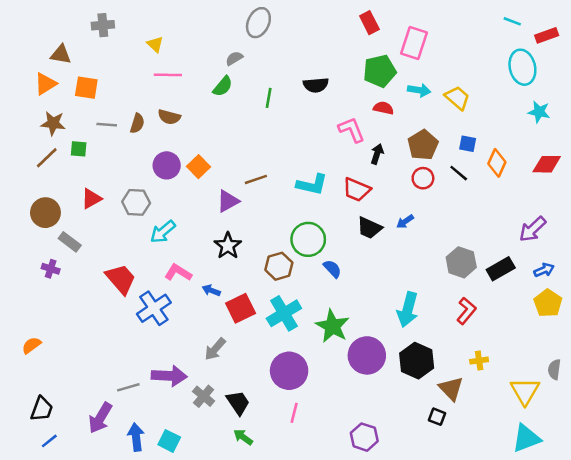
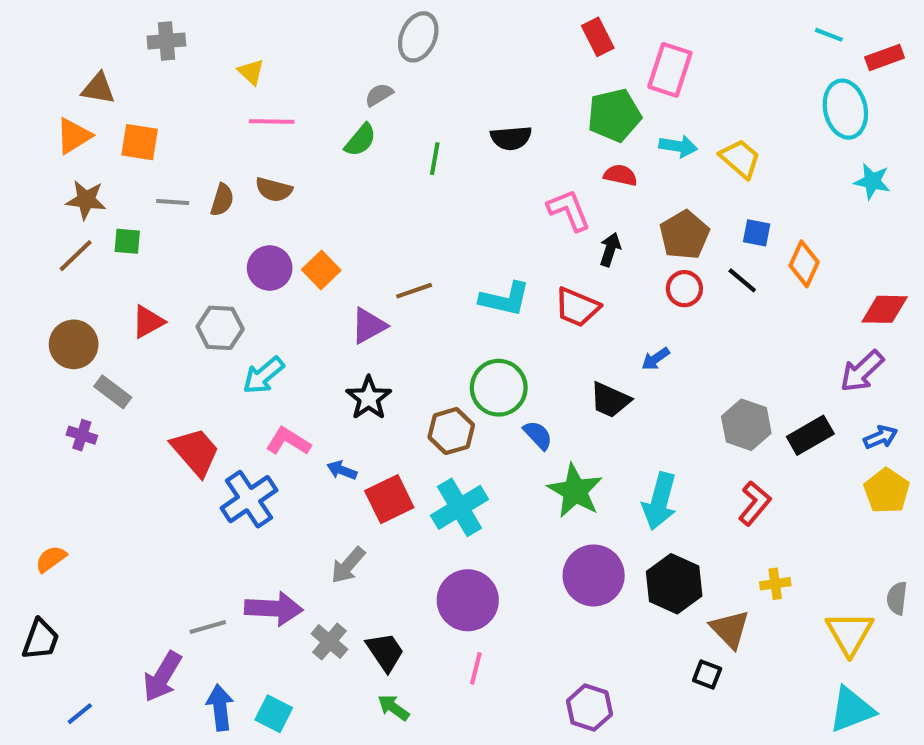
red diamond: (547, 164) -> (885, 309), moved
black trapezoid: (369, 228) -> (610, 400), moved
green star: (332, 326) -> (575, 491), moved
black trapezoid: (42, 409) -> (41, 639), moved

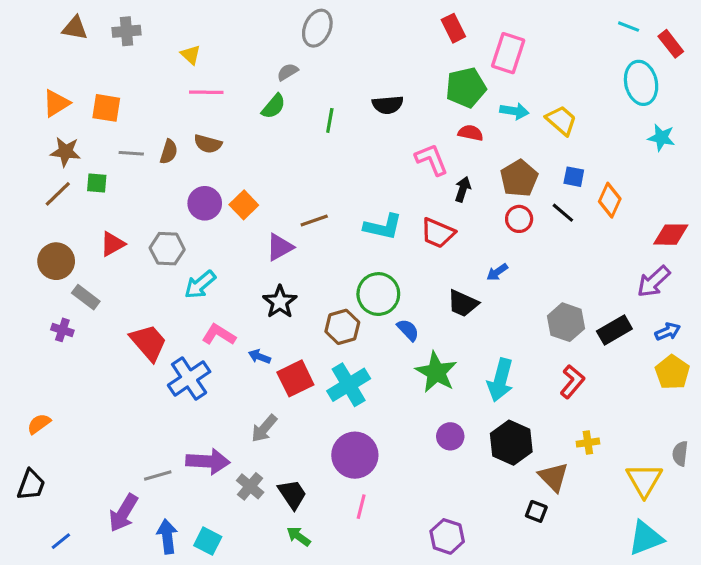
red rectangle: (885, 58) -> (671, 44), turned 72
brown triangle: (98, 88) -> (75, 28), moved
purple circle: (594, 575) -> (450, 436), size x0.6

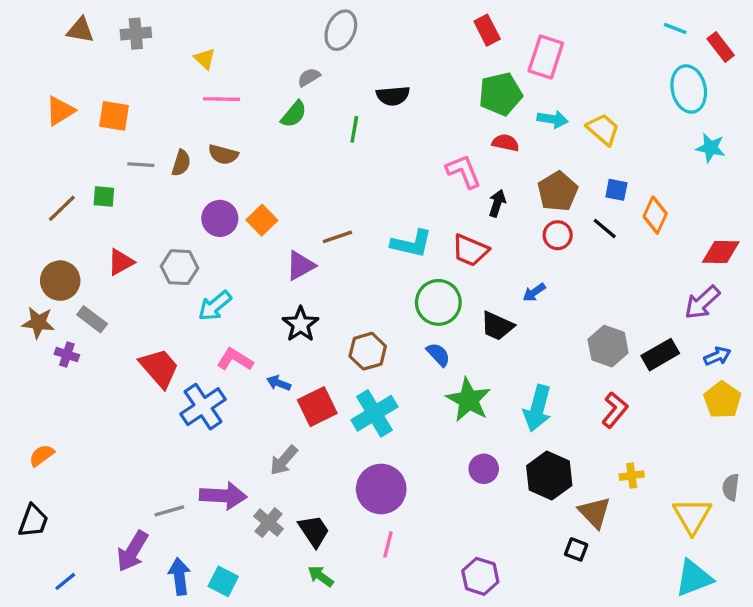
black semicircle: (388, 105) -> (393, 96), moved
brown star: (66, 152) -> (38, 323), moved
green circle: (378, 294) -> (438, 302), moved

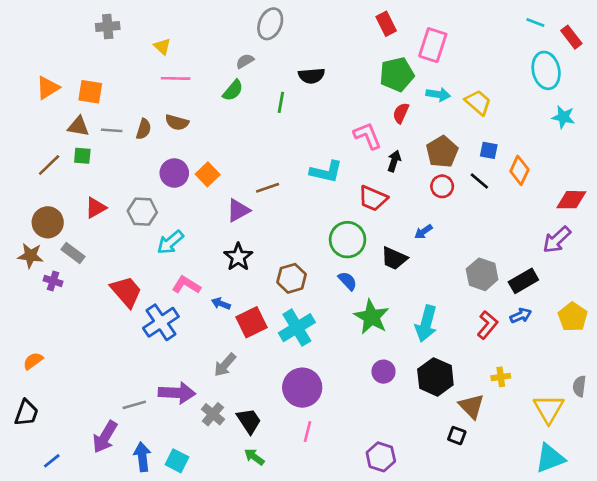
brown triangle: (80, 30) -> (78, 126), moved
red semicircle: (506, 143) -> (401, 113), turned -78
cyan L-shape: (411, 244) -> (326, 172), moved
blue arrow: (717, 356) -> (521, 316), moved

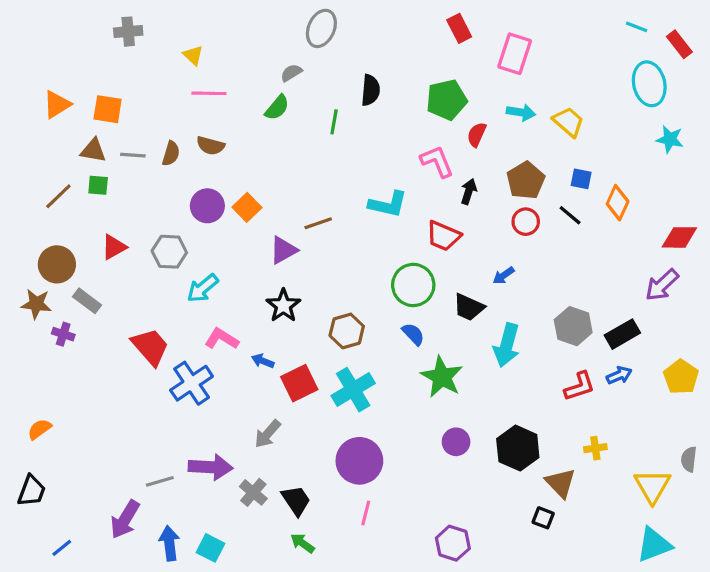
green pentagon: (397, 74) -> (447, 100), moved
black semicircle: (312, 76) -> (370, 90), turned -80
cyan arrow: (426, 324) -> (507, 345), moved
red L-shape: (487, 325) -> (580, 386), turned 32

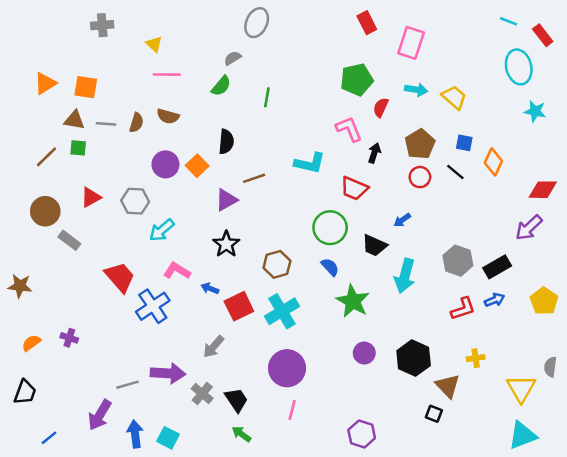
black semicircle: (370, 90) -> (226, 142), moved
brown star: (36, 304) -> (20, 286), moved
purple cross: (63, 334) -> (69, 338), moved

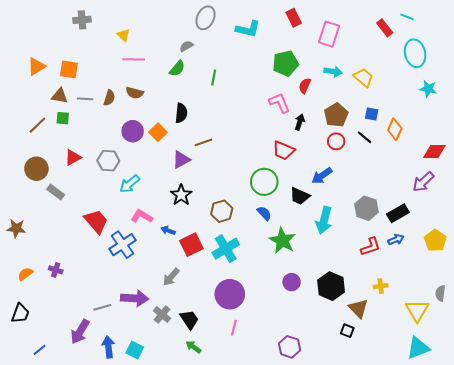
red rectangle: (543, 35) -> (385, 28), moved
cyan L-shape: (310, 163) -> (248, 29), moved
blue arrow: (402, 220) -> (322, 176), size x1.5

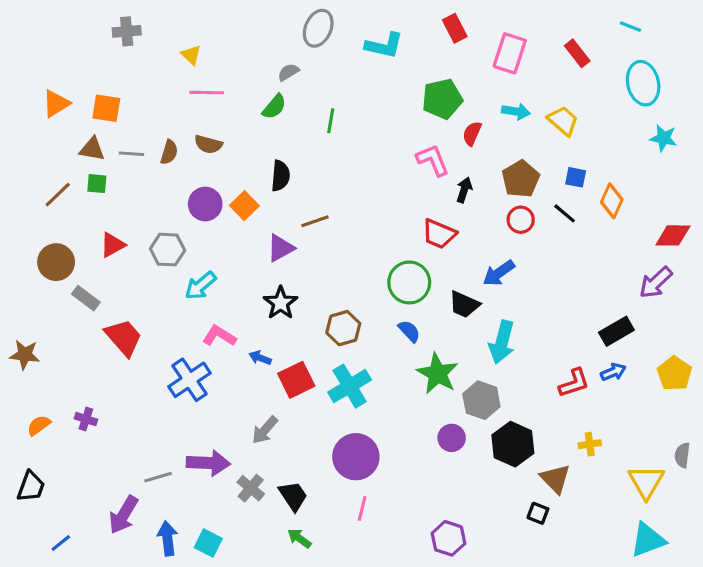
red rectangle: (385, 28) -> (577, 53), moved
gray hexagon: (366, 208) -> (481, 400), moved
red trapezoid: (96, 221) -> (124, 337), moved

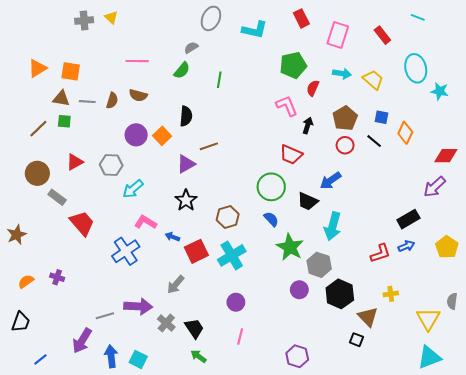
yellow triangle: (191, 55) -> (111, 17), moved
cyan ellipse: (643, 83) -> (416, 68), moved
brown star: (25, 355) -> (17, 235), turned -30
purple circle: (356, 457) -> (236, 302), size x0.6

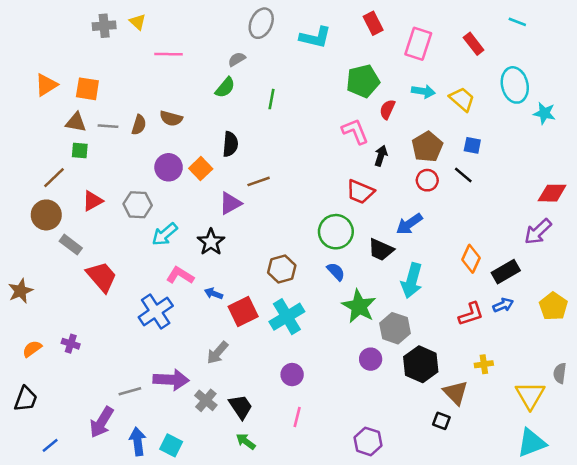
pink line: (137, 61) -> (169, 54), moved
brown line: (38, 129) -> (54, 178), moved
orange diamond: (405, 133) -> (471, 259), moved
black star: (186, 200) -> (211, 242), moved

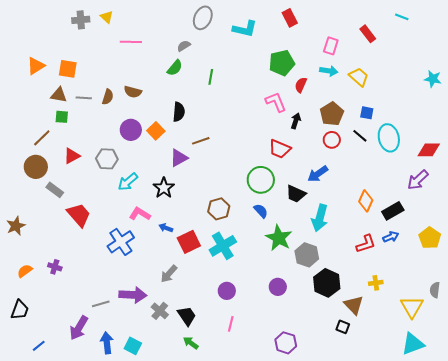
pink rectangle: (418, 44) -> (331, 46), moved, size x0.7
cyan ellipse: (515, 85) -> (389, 138), moved
cyan star: (544, 113) -> (433, 79), moved
purple circle: (371, 359) -> (278, 287), moved

